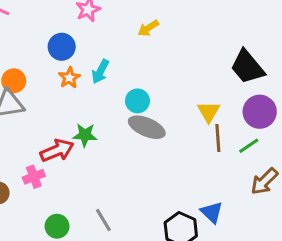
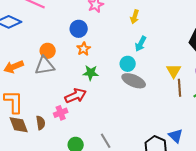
yellow arrow: (148, 28) -> (135, 17), turned -40
cyan arrow: (100, 72) -> (141, 44), moved
green star: (85, 135) -> (91, 73), moved

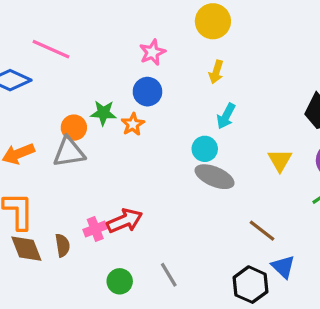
blue circle: (79, 29) -> (147, 92), moved
green star: (91, 73) -> (103, 113), moved
brown line: (180, 88) -> (262, 231), moved, turned -48
red arrow: (76, 96) -> (125, 221), moved

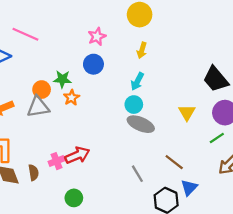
cyan arrow: (226, 116) -> (137, 81), moved
orange star: (133, 124) -> (72, 98), moved
blue triangle: (283, 267) -> (189, 188), turned 30
gray line: (169, 275) -> (137, 174), moved

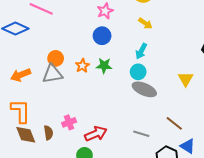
yellow arrow: (142, 50) -> (145, 23), turned -72
green star: (62, 79) -> (104, 66), moved
red arrow: (77, 155) -> (96, 134), moved
gray line: (137, 174) -> (141, 134), turned -42
blue triangle: (189, 188) -> (188, 146), turned -42

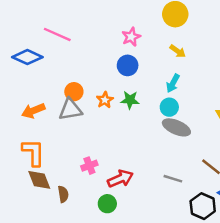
brown semicircle: (48, 133) -> (63, 194), moved

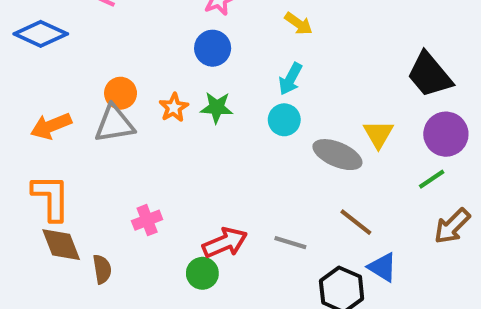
gray ellipse: (176, 127) -> (337, 155), moved
red arrow: (120, 179) -> (225, 243), moved
green circle: (107, 204) -> (202, 273), moved

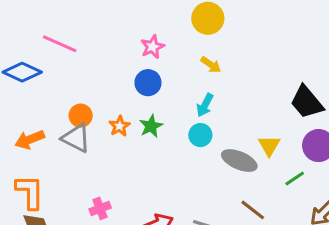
green star: (217, 108) -> (151, 126), turned -30
gray triangle: (114, 124) -> (76, 138), turned 36
green line: (432, 179) -> (295, 178), moved

